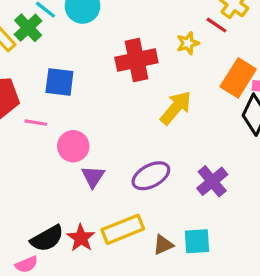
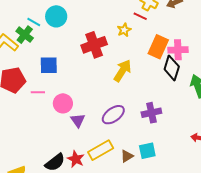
purple cross: (212, 181) -> (151, 113), turned 36

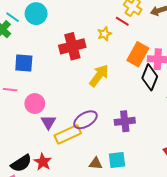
yellow rectangle: (101, 150) -> (68, 134), moved
brown triangle: (127, 156) -> (96, 163), turned 32

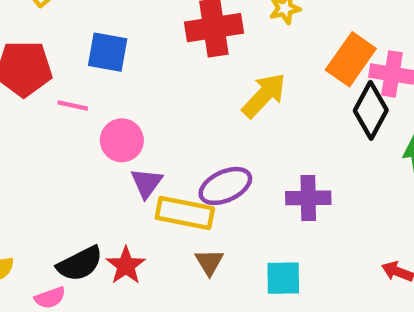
yellow rectangle: (68, 134) -> (185, 213), turned 30
brown triangle: (96, 163) -> (209, 262), moved, turned 48

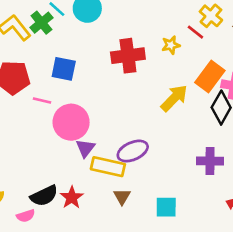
yellow arrow: (264, 95) -> (174, 98), moved
pink circle: (122, 140) -> (71, 122), size x1.4
purple cross: (308, 198) -> (210, 161), moved

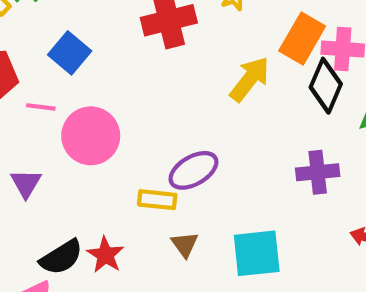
blue square: (64, 69) -> (70, 53), turned 35
purple triangle: (85, 148) -> (26, 183), moved
yellow rectangle: (108, 167) -> (157, 200), size x0.7
cyan square: (166, 207) -> (257, 253), size x1.4

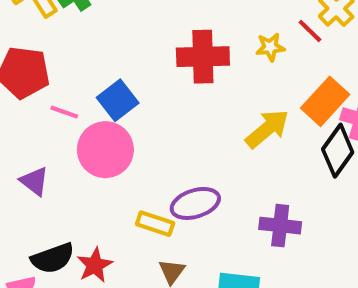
blue square: (70, 53) -> (118, 100), moved
purple cross: (318, 172) -> (280, 226), moved
purple triangle: (26, 183) -> (34, 181), turned -36

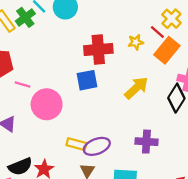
blue square: (118, 100) -> (87, 80), moved, turned 30
orange rectangle: (325, 101) -> (167, 50), moved
purple ellipse: (195, 203) -> (97, 146), moved

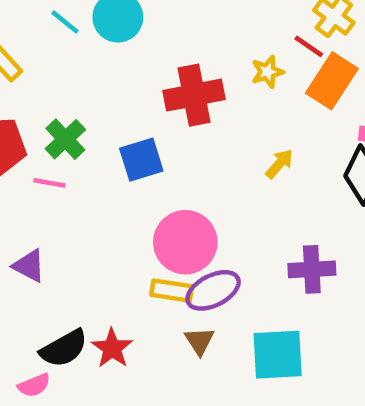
green cross: (25, 17) -> (65, 139), moved
blue square: (87, 80) -> (141, 160), moved
yellow arrow: (136, 88) -> (279, 164), size x0.6
pink circle: (47, 104) -> (185, 242), moved

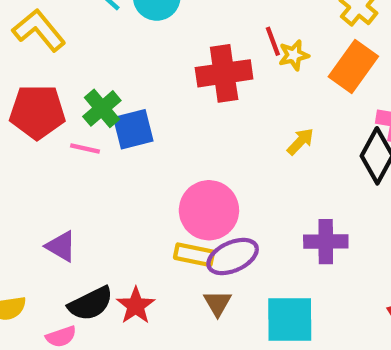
red line: (309, 46) -> (273, 41), moved, turned 32
blue square: (141, 160) -> (133, 129), moved
purple triangle: (29, 266) -> (61, 246), moved

